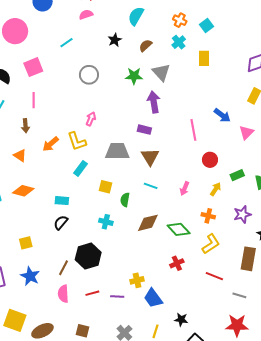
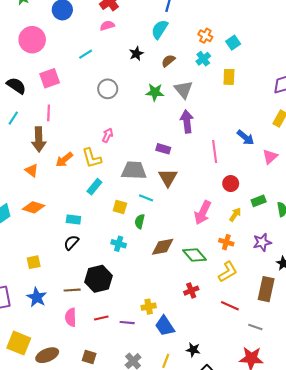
purple arrow: (154, 102) -> (187, 121), moved
brown arrow: (25, 126) -> (39, 139), size x1.6
cyan line: (151, 186) -> (146, 198), moved
pink arrow: (185, 189) -> (203, 213), size x1.6
brown line: (64, 268) -> (72, 290), turned 56

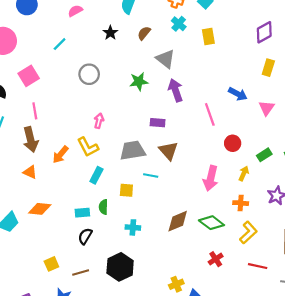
green star: (155, 92) -> (139, 81), moved
green semicircle: (140, 221) -> (103, 207), moved
brown line: (72, 290) -> (81, 272), moved

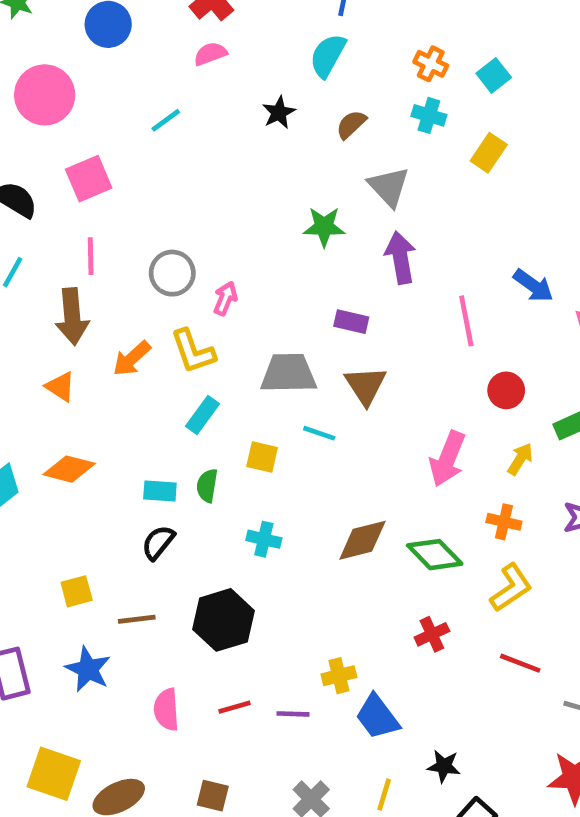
cyan cross: (179, 24) -> (429, 115), turned -32
yellow rectangle: (208, 37) -> (489, 153), turned 35
gray circle: (89, 74) -> (172, 273), moved

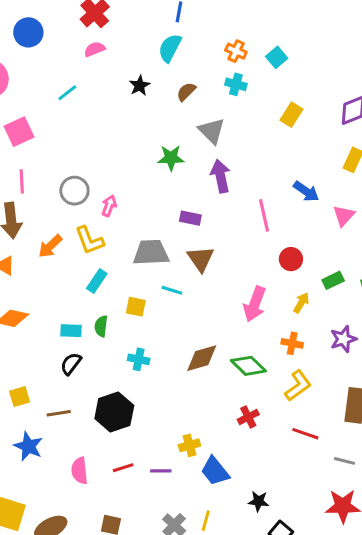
yellow rectangle: (489, 153) -> (291, 115), moved
yellow line: (384, 795) -> (206, 521), moved

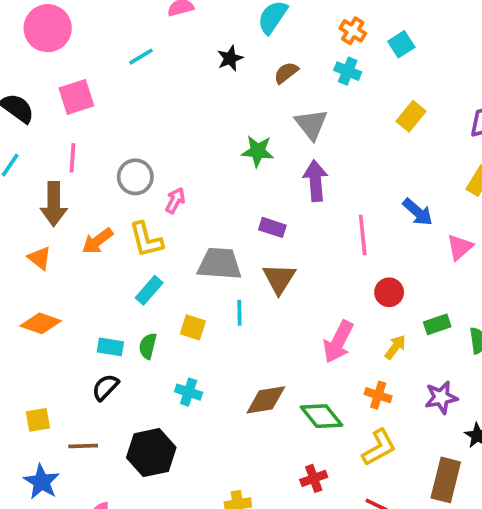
cyan line: (172, 290) -> (239, 313), turned 65

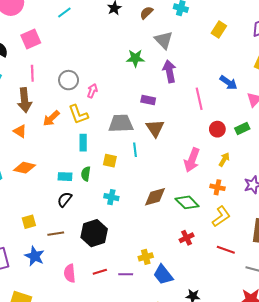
cyan rectangle: (149, 290) -> (83, 143), turned -35
green rectangle: (437, 324) -> (242, 129), moved

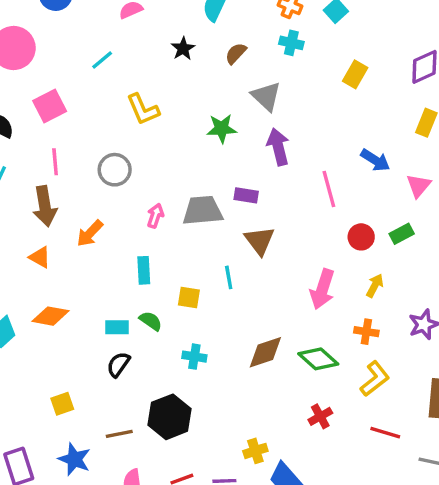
pink arrow: (92, 91) -> (155, 216), moved
yellow L-shape: (78, 115) -> (143, 109), moved
gray trapezoid: (121, 123) -> (203, 211), moved
green semicircle: (86, 174) -> (151, 321), turned 120
brown line: (56, 234) -> (119, 434), moved

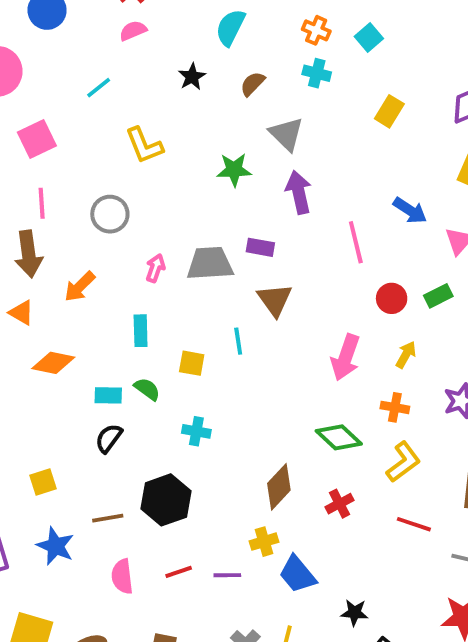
orange diamond: (51, 316) -> (53, 363), moved
brown diamond: (265, 352) -> (279, 487), moved, turned -30

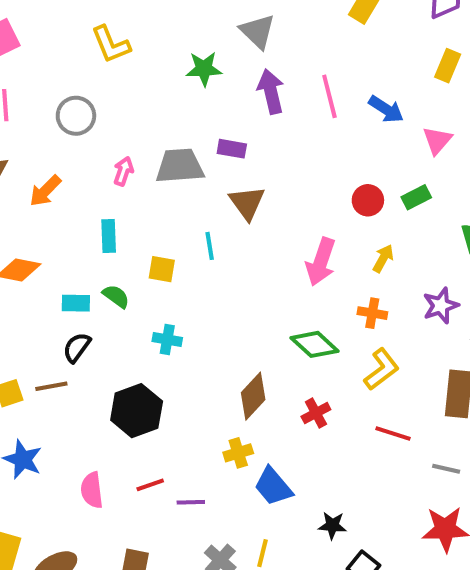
pink line: (356, 242) -> (329, 96), moved
brown line: (108, 518) -> (51, 386), moved
purple line: (227, 575) -> (191, 502), moved

